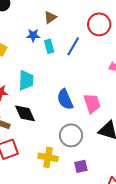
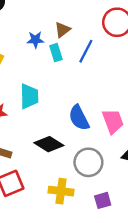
brown triangle: (50, 17) -> (62, 30), moved
black diamond: (25, 113) -> (49, 144), moved, turned -30

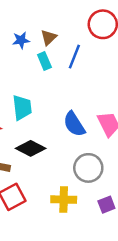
blue star: (35, 40) -> (21, 40), moved
black diamond: (49, 144) -> (31, 148), moved

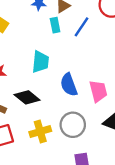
cyan trapezoid: (22, 108) -> (40, 62), moved
yellow cross: (64, 200) -> (40, 131), moved, turned -30

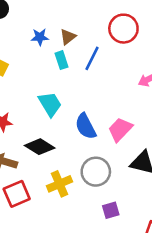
cyan trapezoid: (40, 62) -> (50, 104), turned -30
pink trapezoid: (98, 91) -> (120, 129), turned -115

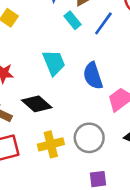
cyan rectangle: (61, 60) -> (72, 20), turned -30
blue semicircle: (86, 126) -> (93, 76), moved

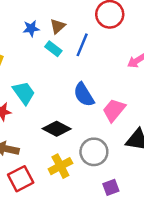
cyan trapezoid: (54, 63) -> (24, 93), moved
black diamond: (37, 104) -> (57, 129), moved

